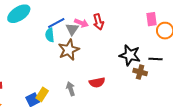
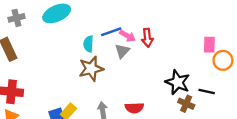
blue line: (56, 23) -> (111, 32), moved
gray triangle: (72, 29) -> (122, 51), moved
brown star: (69, 50) -> (91, 69), moved

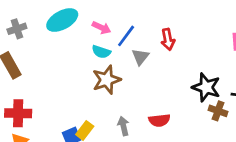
blue line: (111, 32) -> (126, 36), turned -30
pink arrow: (127, 36) -> (101, 28), moved
cyan semicircle: (88, 44) -> (101, 52), turned -70

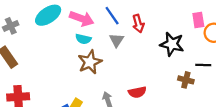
pink arrow: (101, 28) -> (82, 19), size x1.5
blue line: (126, 36) -> (112, 16), moved, turned -66
black star: (206, 87) -> (172, 44), moved

